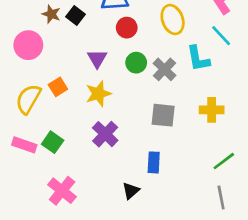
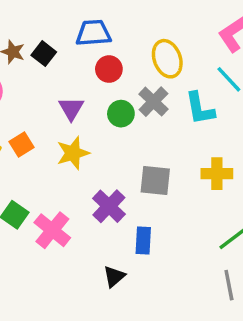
gray cross: (164, 69) -> (153, 102), moved
purple cross: (105, 134) -> (109, 206), moved
pink cross: (62, 191) -> (52, 230), moved

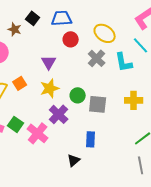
black square: (44, 54) -> (33, 18), moved
yellow ellipse: (167, 59) -> (105, 33), turned -35
green circle: (121, 114) -> (78, 95), moved
purple cross: (109, 206) -> (59, 114), moved

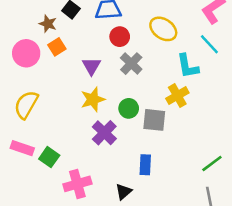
gray cross: (97, 58) -> (131, 64), moved
orange square: (20, 83) -> (57, 47), moved
yellow cross: (134, 100) -> (177, 96), moved, turned -30
green square: (16, 124) -> (49, 157), moved
pink cross: (38, 133) -> (77, 184), moved, turned 35

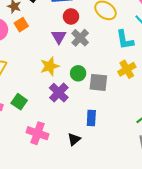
purple triangle: (91, 66) -> (59, 37), moved
yellow cross: (177, 96) -> (127, 69), moved
green square: (49, 157) -> (19, 102), moved
pink cross: (77, 184) -> (37, 133), turned 35

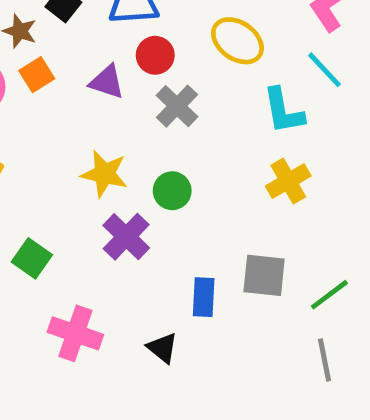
purple triangle: (59, 37) -> (107, 82), moved, turned -42
yellow star: (50, 66) -> (104, 174), turned 30
gray square: (98, 82) -> (264, 275), moved
black triangle: (74, 139) -> (162, 348), turned -40

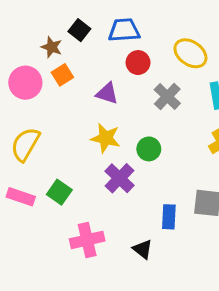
purple triangle: (107, 82) -> (107, 93), moved
gray cross: (177, 106) -> (167, 96), moved
pink cross: (75, 333) -> (87, 240), turned -32

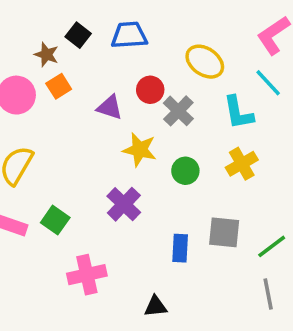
red circle: (138, 63) -> (150, 90), moved
yellow star: (106, 138) -> (140, 150), moved
green circle: (149, 149) -> (185, 171), moved
black triangle: (143, 249) -> (155, 306), moved, turned -45

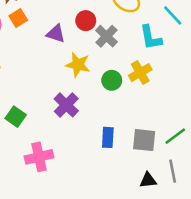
yellow cross: (242, 164) -> (140, 73), moved
gray square: (224, 232) -> (144, 140), moved
black triangle: (155, 306) -> (148, 180), moved

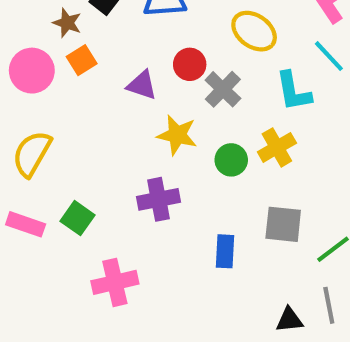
purple cross: (66, 105) -> (159, 199), turned 35
gray square: (144, 140) -> (283, 224), moved

